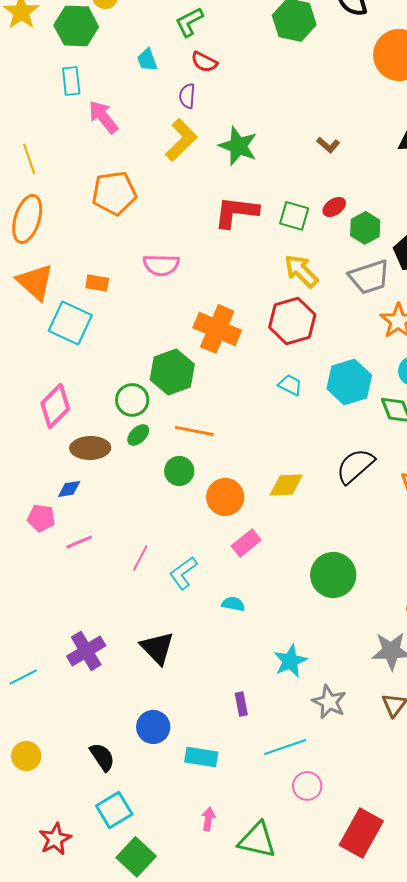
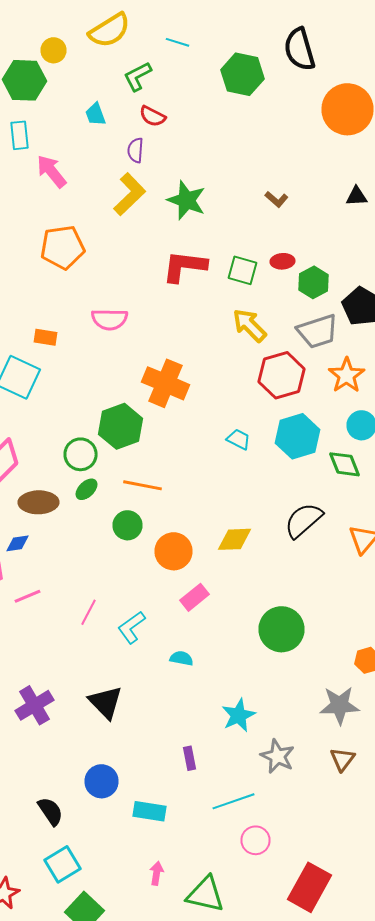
red ellipse: (334, 207) -> (282, 261), turned 30
red hexagon: (292, 321) -> (282, 375), moved

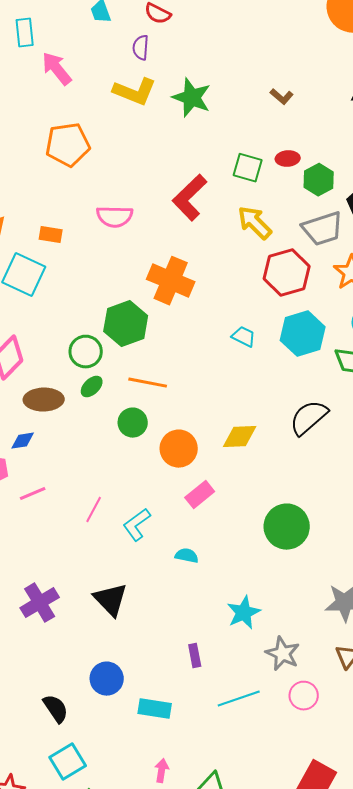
yellow L-shape: (130, 194) -> (135, 92), turned 66
red L-shape: (184, 266) -> (190, 198), moved, turned -51
pink circle: (256, 840) -> (304, 696), moved

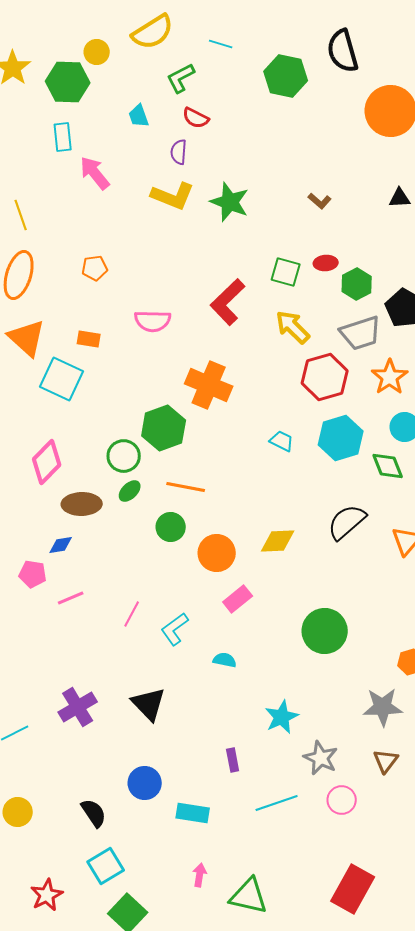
orange pentagon: (68, 145) -> (95, 268), moved, size x0.6

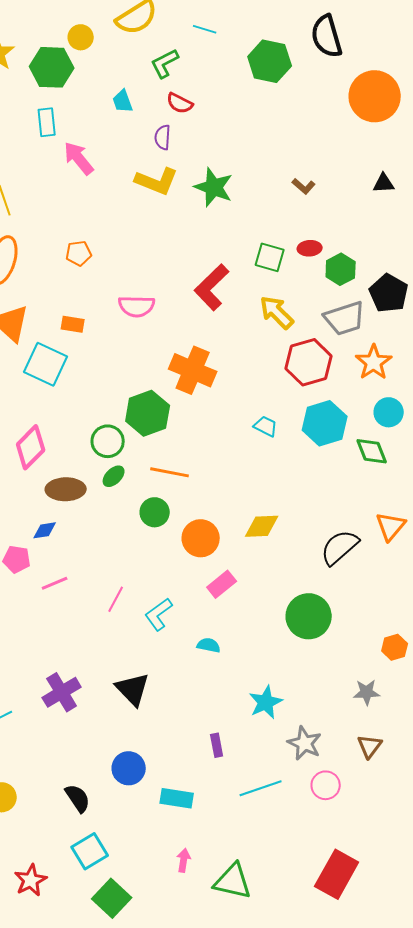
black semicircle: (347, 522) -> (340, 547), moved
gray star: (383, 707) -> (367, 692), size x0.7

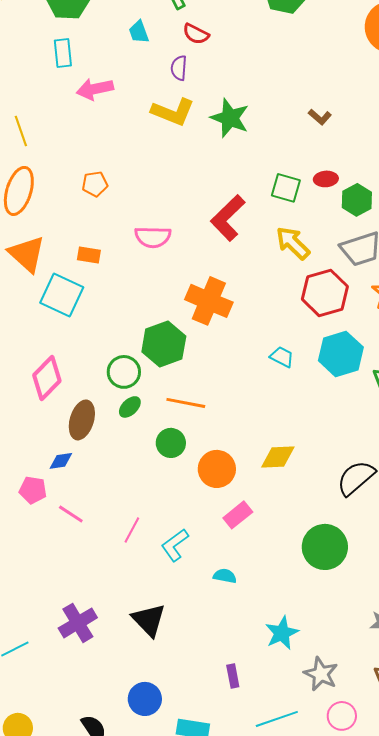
pink arrow: (79, 158) -> (95, 89), turned -63
brown ellipse: (66, 489) -> (82, 420), turned -72
pink line: (55, 583) -> (71, 514), turned 56

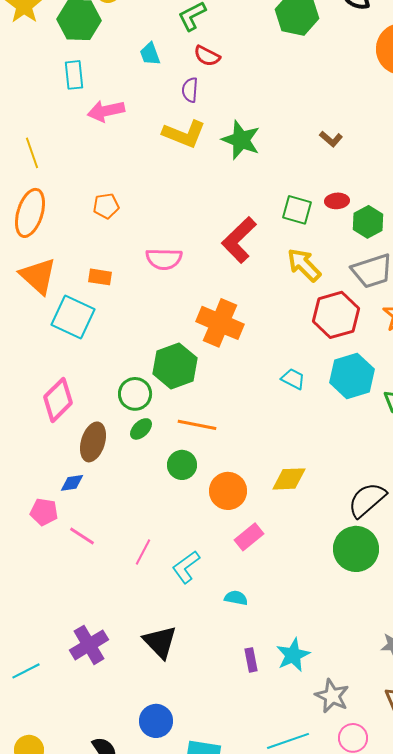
green circle: (325, 547) -> (356, 549), moved
purple rectangle: (233, 676) -> (251, 660), moved

